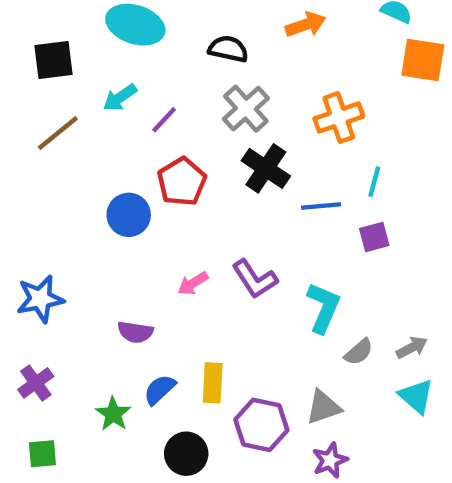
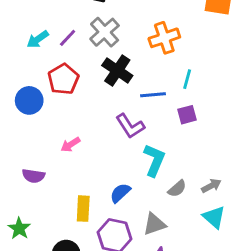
cyan arrow: (120, 98) -> (38, 39), moved
purple line: (164, 120) -> (68, 38), moved
purple L-shape: (255, 279) -> (130, 126), moved
blue semicircle: (160, 390) -> (120, 193), moved

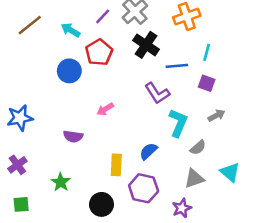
cyan arrow: (38, 39) -> (71, 30), moved, turned 66
purple square: (187, 115) -> (207, 83), turned 35
gray arrow: (211, 186) -> (216, 115), moved
gray triangle: (154, 224) -> (194, 178), moved

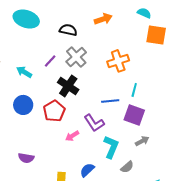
black cross: (146, 45) -> (68, 86), moved
red pentagon: (99, 52) -> (54, 111), moved
purple square: (207, 83) -> (134, 115), size x1.5
pink arrow: (105, 109) -> (72, 136), moved

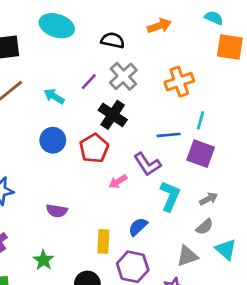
gray arrow: (142, 141) -> (209, 199), moved
gray semicircle: (127, 167) -> (205, 227), moved

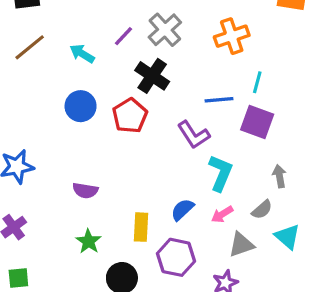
pink arrow: (118, 182) -> (222, 214), moved
gray arrow: (209, 199) -> (279, 176), moved, turned -72
green star: (43, 260) -> (88, 241), moved

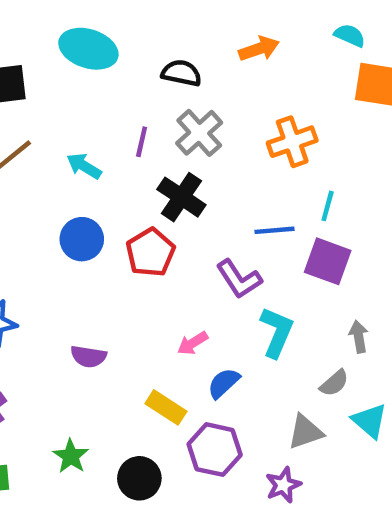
purple line: (124, 36) -> (142, 142), turned -30
pink arrow: (222, 214) -> (193, 343), moved
yellow rectangle: (141, 227) -> (166, 407), turned -60
green star: (88, 241) -> (71, 456), moved

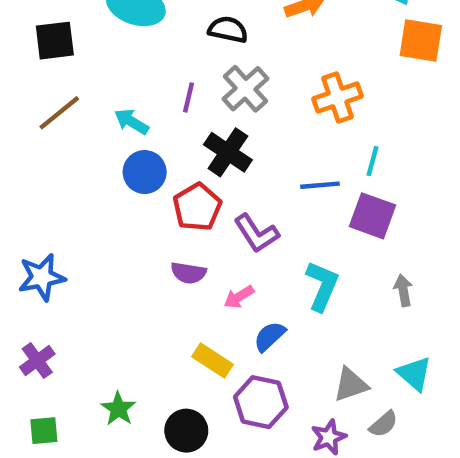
blue circle: (82, 239) -> (145, 172), moved
purple L-shape: (239, 279) -> (256, 233), moved
purple semicircle: (88, 357) -> (188, 273), moved
gray semicircle: (334, 383) -> (384, 424), moved

